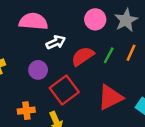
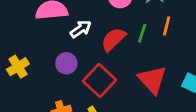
red triangle: (110, 97) -> (152, 80), turned -36

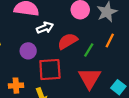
green line: (142, 33) -> (89, 50), moved
red square: (99, 81) -> (50, 70), turned 30

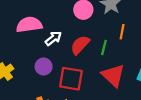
red square: (50, 70) -> (71, 79), turned 30

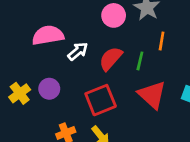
purple circle: (44, 67) -> (49, 89), moved
red square: (71, 79) -> (101, 100), turned -30

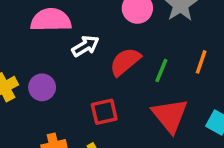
orange line: (162, 41) -> (201, 62), moved
red square: (101, 100) -> (104, 112), size x0.7

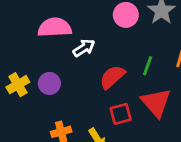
red semicircle: (125, 62) -> (112, 77), moved
red square: (104, 112) -> (121, 114), moved

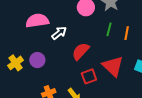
green line: (148, 66) -> (109, 29), moved

